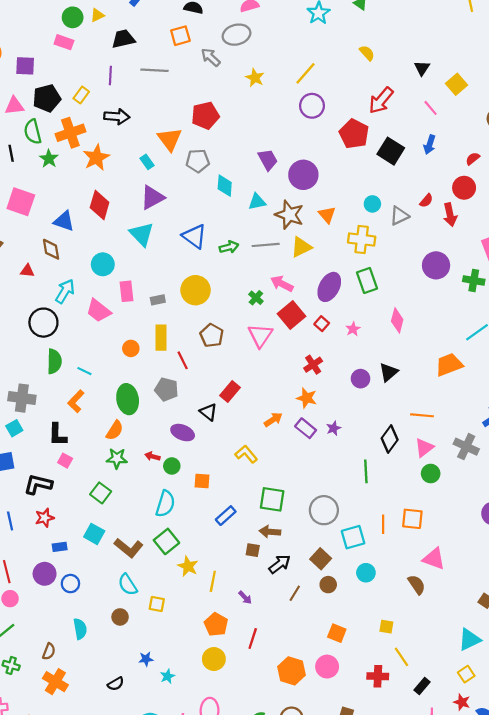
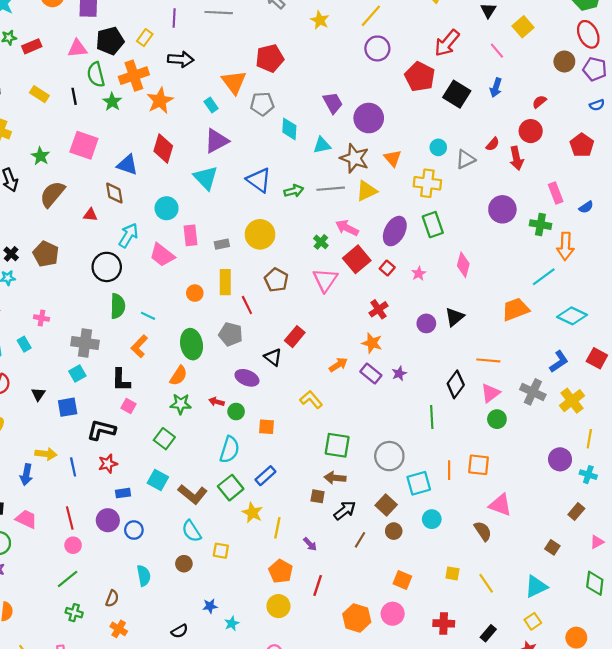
blue rectangle: (226, 516) -> (265, 476), moved
yellow line: (402, 657) -> (486, 583), moved
orange cross: (55, 682) -> (119, 629), size x0.7

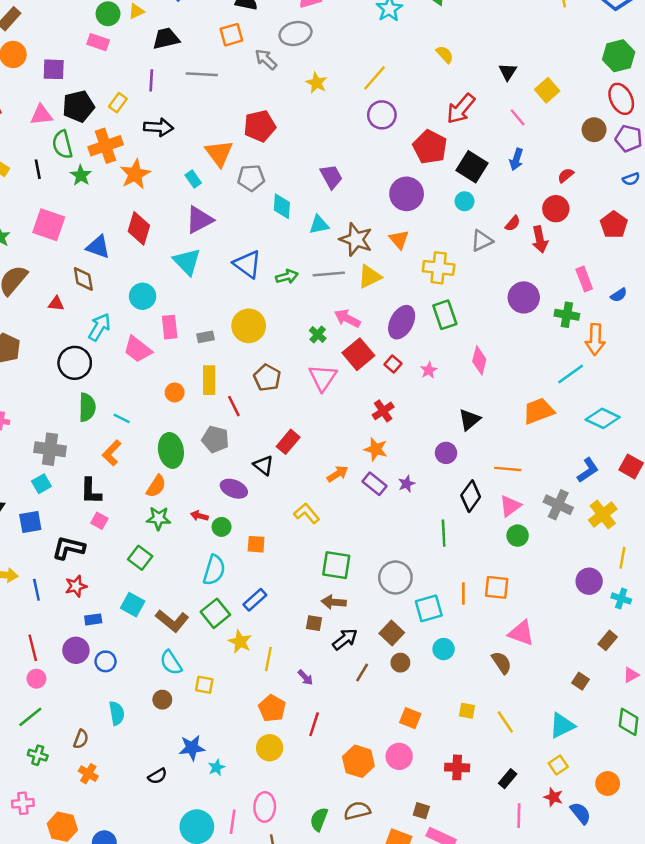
purple circle: (369, 118) -> (407, 194), moved
cyan circle: (438, 147) -> (465, 201), moved
purple circle: (426, 323) -> (446, 453), moved
blue star: (210, 606) -> (192, 748), size x1.5

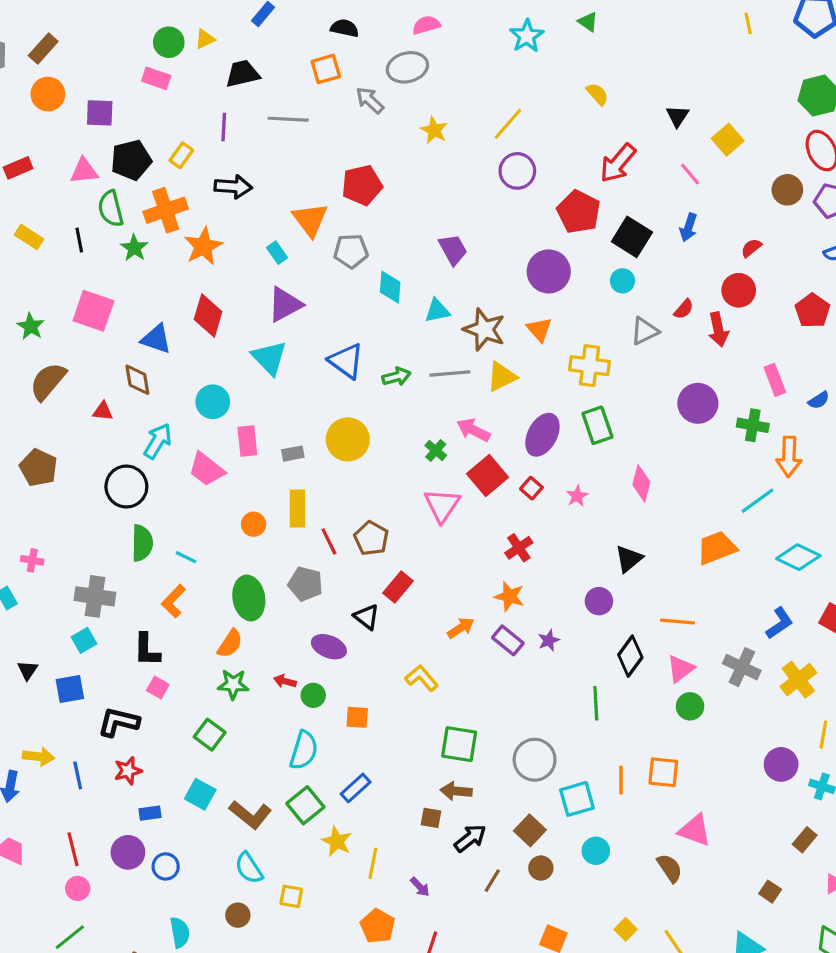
brown pentagon: (267, 378) -> (371, 538), moved
yellow square: (467, 711) -> (626, 929), turned 35

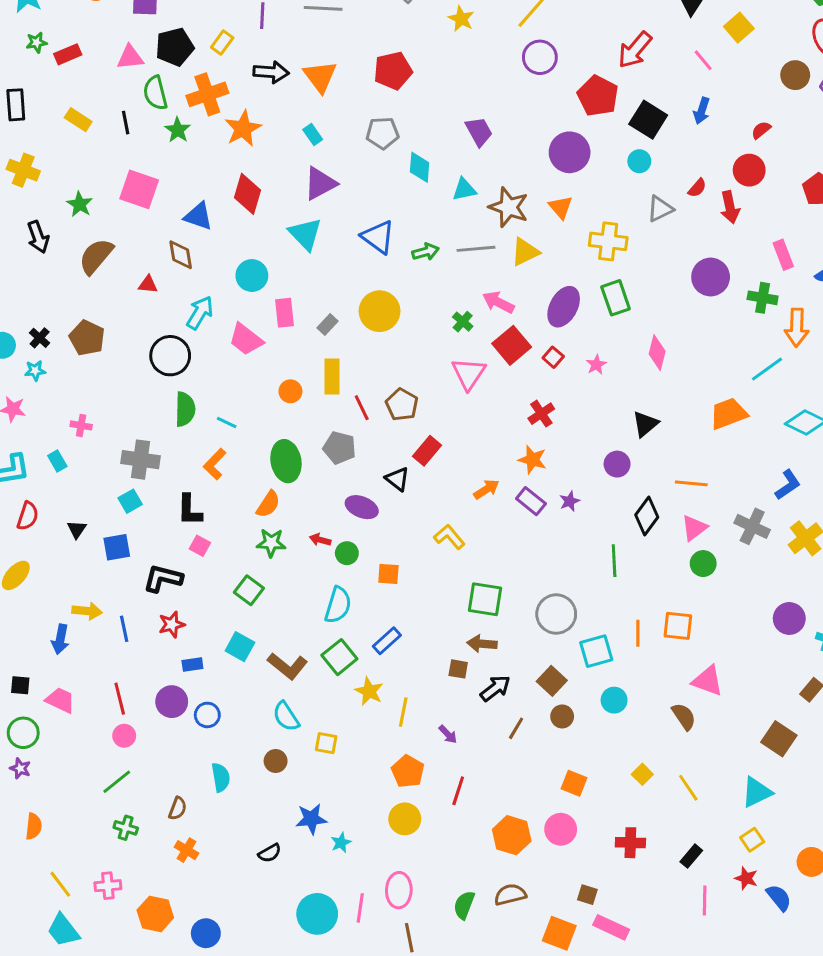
orange triangle: (310, 220) -> (320, 77), moved
gray rectangle: (293, 454) -> (328, 325), turned -36
brown square: (770, 892) -> (779, 739), size x1.6

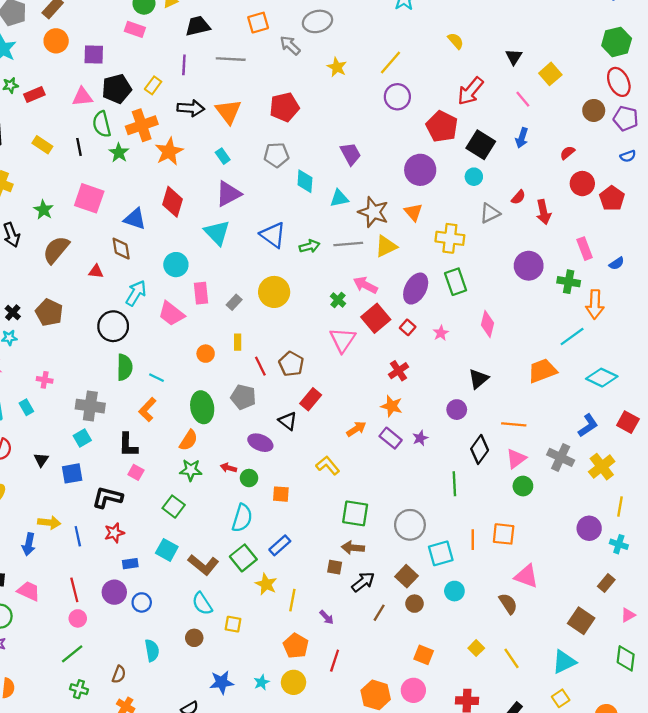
red circle: (749, 170) -> (582, 184), moved
yellow rectangle: (332, 376) -> (238, 342), size x0.6
cyan star: (341, 843) -> (262, 682), moved

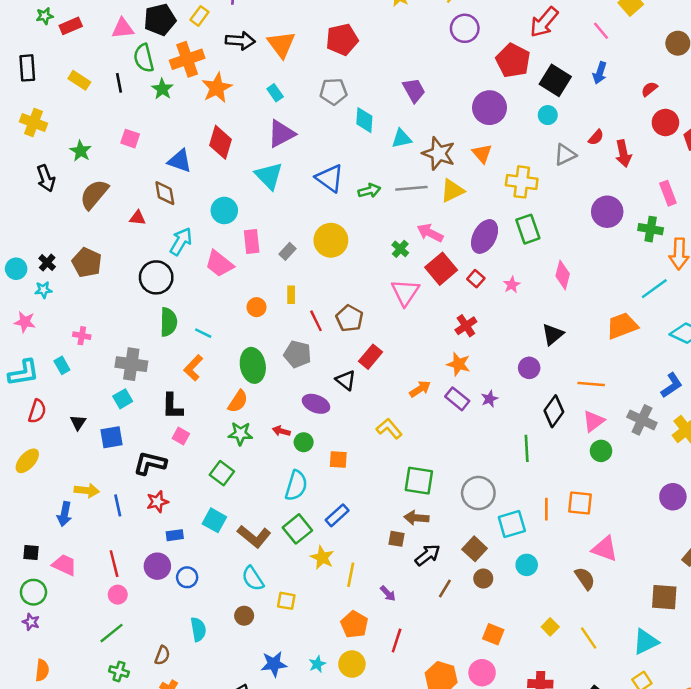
pink square: (89, 198) -> (130, 139), size x0.6
brown square: (581, 621) -> (664, 597), turned -30

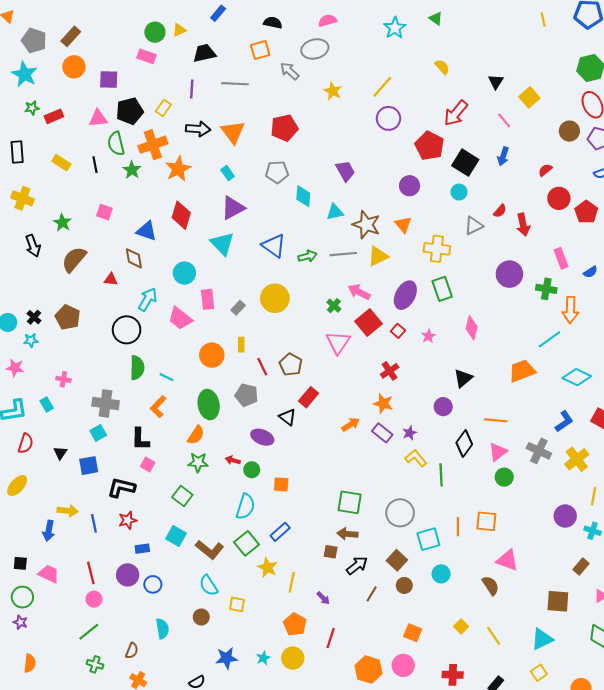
purple circle: (489, 108) -> (410, 186), size x0.7
orange circle: (257, 307) -> (212, 355), size x1.5
yellow L-shape: (389, 429) -> (416, 458), moved

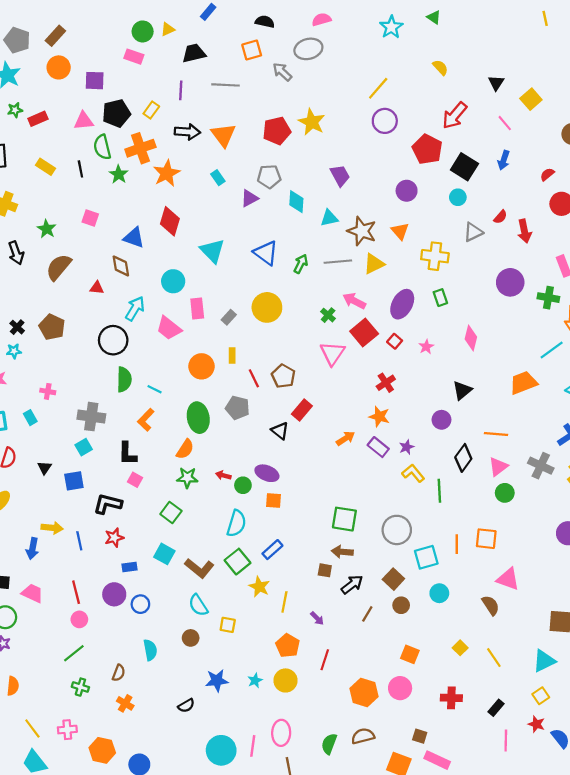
yellow star: (333, 91) -> (312, 122), moved, size x1.4
purple triangle: (233, 208) -> (250, 198), moved, size x0.7
green arrow: (307, 256) -> (301, 264), turned -48
green rectangle: (442, 289) -> (440, 298), size x0.7
purple ellipse: (262, 437) -> (267, 473), moved

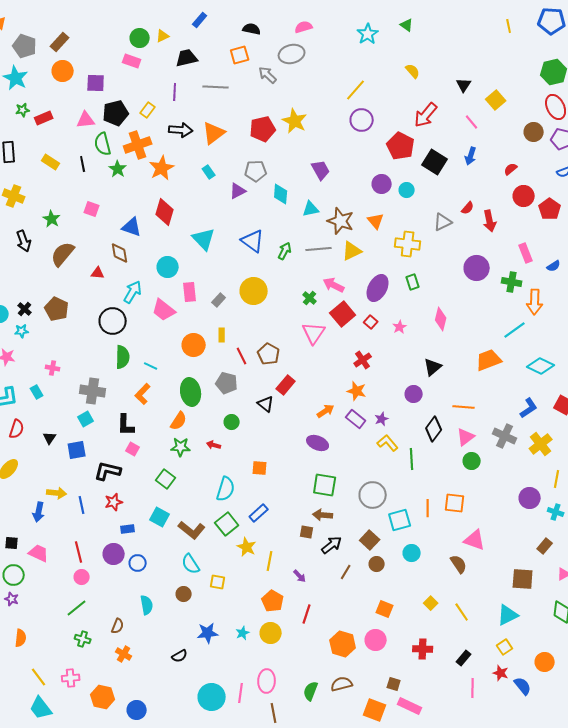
orange triangle: (223, 135) -> (214, 133), turned 30
cyan circle: (458, 197) -> (407, 190), moved
purple ellipse: (267, 473) -> (318, 443), moved
green circle: (243, 485) -> (232, 422), moved

